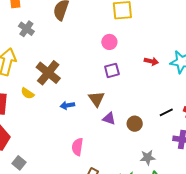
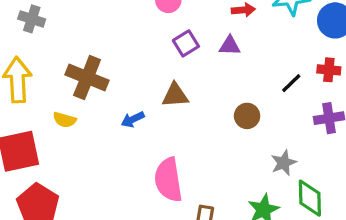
brown triangle: (96, 99) -> (175, 95), turned -42
purple triangle: (109, 119) -> (230, 46), moved
pink semicircle: (77, 147) -> (168, 180), size x1.5

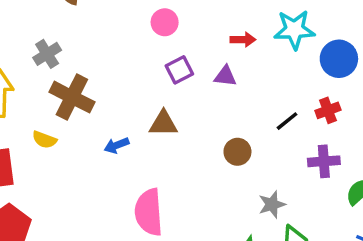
gray cross: (32, 19) -> (47, 54), moved, turned 35
red cross: (329, 70) -> (328, 110), turned -30

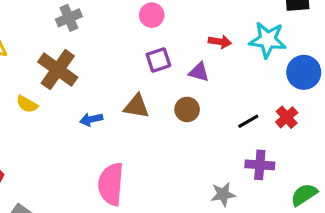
gray cross: (47, 54) -> (69, 18), moved
red cross: (328, 110) -> (287, 117), turned -30
brown circle: (237, 152) -> (187, 109), moved
purple cross: (324, 161) -> (260, 165), moved

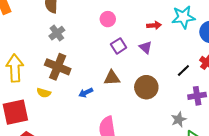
purple triangle: (199, 72) -> (146, 47), turned 40
brown circle: (187, 109) -> (146, 87), moved, size x1.5

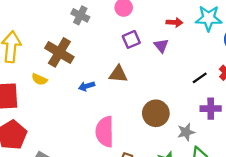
gray cross: (57, 33) -> (80, 15), moved, turned -35
brown circle: (146, 87) -> (156, 113), moved

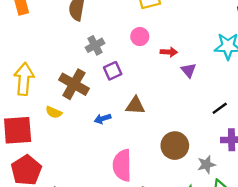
gray cross: (80, 15) -> (95, 45), turned 36
red arrow: (174, 22) -> (169, 52), moved
purple square: (131, 39) -> (113, 71), moved
purple triangle: (161, 46) -> (189, 70), moved

